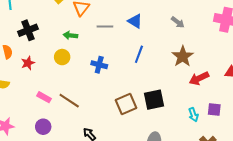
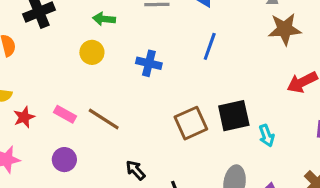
brown star: (183, 56) -> (285, 29), moved, turned 30
red star: (28, 63) -> (24, 117), moved
cyan arrow: (193, 115) -> (267, 136), moved

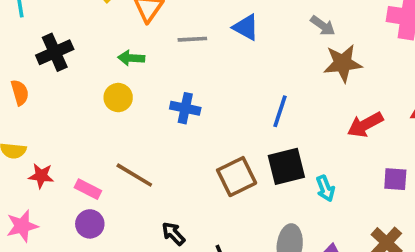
blue line: (210, 46) -> (280, 111), moved
pink rectangle: (65, 114) -> (88, 189), moved
red star: (24, 117) -> (41, 176), turned 30

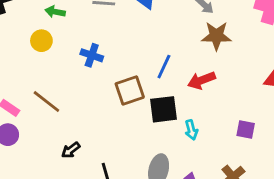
red arrow: (365, 125) -> (201, 80), moved
brown square: (237, 177) -> (130, 91), moved
black arrow: (173, 234) -> (71, 150), turned -90

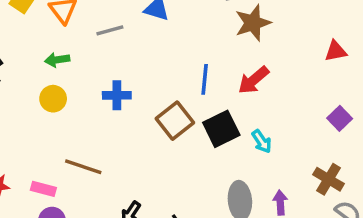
purple square: (246, 129) -> (340, 118), moved, turned -36

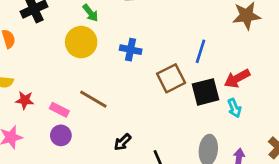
green arrow: (57, 60) -> (90, 13), turned -132
red arrow: (253, 80) -> (237, 78), moved
yellow circle: (53, 99) -> (81, 42), size x1.5

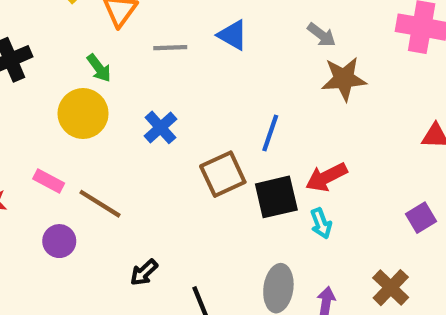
blue cross: (131, 50) -> (160, 127), turned 35
pink rectangle: (59, 110) -> (49, 181), moved
purple circle: (61, 135) -> (59, 241), moved

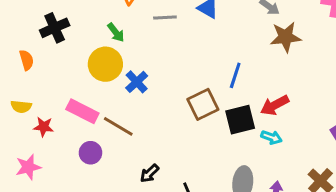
blue cross: (160, 127) -> (137, 82), moved
pink rectangle: (49, 181) -> (82, 111), size x1.5
cyan arrow: (321, 223) -> (271, 137), turned -48

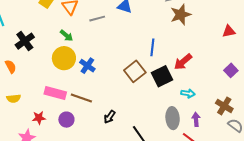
red star: (44, 127) -> (39, 118), moved
cyan arrow: (271, 137) -> (188, 93), moved
black arrow: (149, 173) -> (110, 117), moved

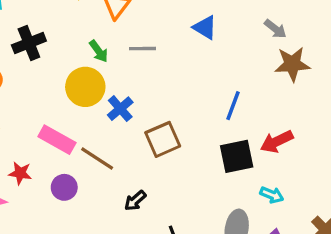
gray line: (97, 19) -> (143, 49), moved
brown square: (135, 71) -> (163, 139), moved

